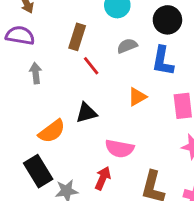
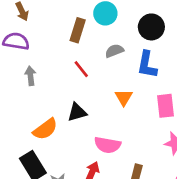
brown rectangle: (77, 37) -> (78, 30), moved
orange triangle: (137, 97) -> (124, 98), turned -30

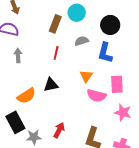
red line: (81, 69) -> (56, 53), turned 48
pink semicircle: (107, 145) -> (96, 96), moved

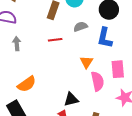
red line: (56, 53) -> (55, 40), turned 72
black triangle: (51, 85) -> (71, 99), moved
pink semicircle: (96, 96) -> (97, 81), turned -114

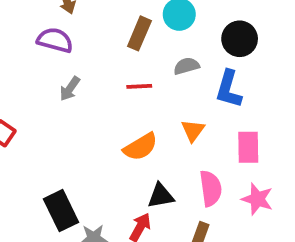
gray arrow: (17, 44) -> (70, 89), turned -144
pink semicircle: (97, 81) -> (211, 188), moved
orange semicircle: (27, 84) -> (140, 147), moved

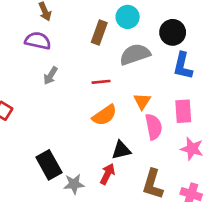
gray semicircle: (186, 66) -> (135, 54), size x1.6
red line: (139, 86) -> (101, 82), moved
blue L-shape: (229, 89) -> (183, 66), moved
pink semicircle: (211, 188) -> (154, 127), moved

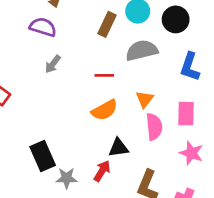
black circle: (173, 32) -> (176, 19), moved

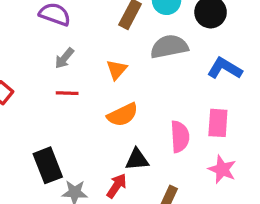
blue L-shape: (190, 67) -> (225, 68), turned 100
red line: (104, 75) -> (67, 93), moved
orange triangle: (145, 99) -> (117, 70), moved

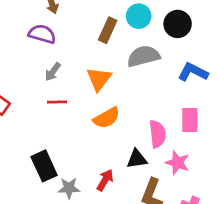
orange triangle: (117, 70) -> (99, 79), size x1.4
black triangle: (137, 159) -> (137, 159), moved
pink star: (222, 169) -> (177, 163), moved

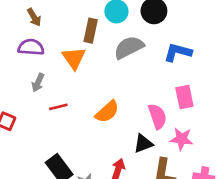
gray arrow: (53, 72) -> (38, 83), moved
orange triangle: (99, 79) -> (74, 58), moved

